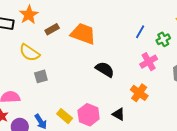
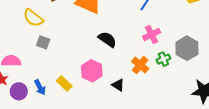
green cross: (163, 39) -> (163, 59), moved
gray square: (41, 76) -> (43, 42), turned 32
pink hexagon: (89, 115) -> (92, 71), moved

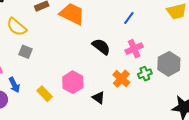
black semicircle: (107, 39) -> (101, 47), moved
blue arrow: (40, 87) -> (14, 85), moved

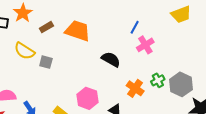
pink cross: (134, 49) -> (145, 45), moved
gray square: (25, 52) -> (46, 62), moved
gray hexagon: (169, 64) -> (181, 84), moved

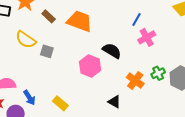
brown rectangle: (46, 27) -> (49, 16), turned 72
pink hexagon: (87, 98) -> (90, 66), moved

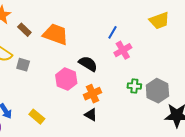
green cross: (158, 73) -> (134, 86), turned 32
orange cross: (135, 80) -> (92, 94), moved, turned 30

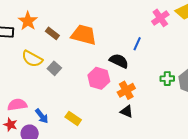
blue line: (113, 32) -> (137, 44), moved
pink cross: (123, 50) -> (160, 18), moved
gray square: (23, 65) -> (54, 68), turned 32

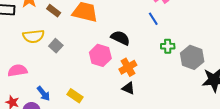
blue line: (137, 44) -> (153, 19), moved, turned -56
yellow semicircle: (32, 59) -> (34, 36), turned -35
green cross: (167, 79) -> (168, 46), moved
pink semicircle: (17, 105) -> (17, 70), moved

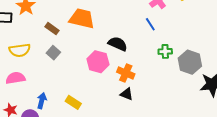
brown rectangle: (54, 11) -> (52, 29), moved
yellow semicircle: (34, 36) -> (20, 50), moved
orange cross: (128, 67) -> (126, 73), turned -36
blue arrow: (43, 93) -> (42, 101), turned -126

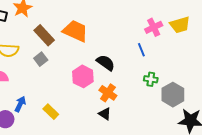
brown rectangle: (52, 29) -> (44, 35), size x1.5

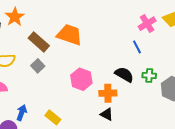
black semicircle: (106, 63) -> (124, 75), moved
orange cross: (108, 93) -> (108, 93), turned -30

